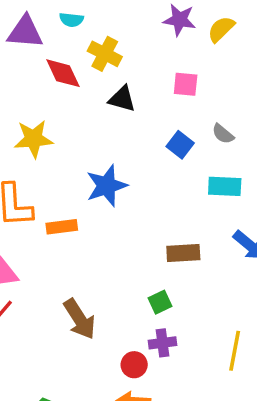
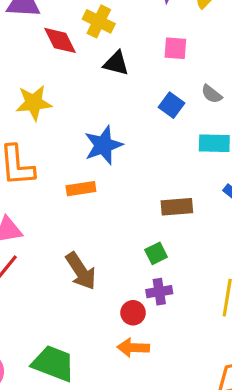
orange rectangle: (62, 227) -> (81, 189), moved

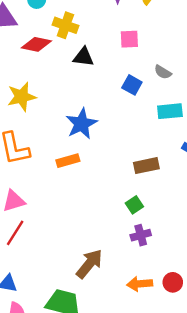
red diamond: (60, 40) -> (36, 44), turned -44
brown arrow: (81, 271) -> (89, 264), moved, turned -100
red circle: (133, 313) -> (173, 282), moved
orange arrow: (133, 348) -> (140, 284), moved

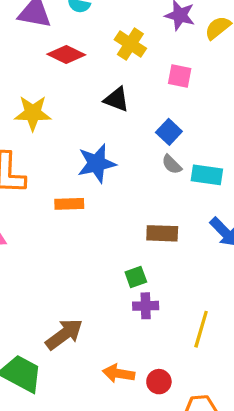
yellow cross: (65, 25) -> (130, 44), moved
black triangle: (83, 57) -> (117, 99), moved
gray semicircle: (163, 72) -> (172, 164), moved
purple cross: (141, 235) -> (146, 306), moved

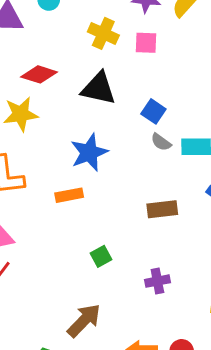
red diamond: (66, 54) -> (39, 74), moved
pink square: (180, 76) -> (146, 43), moved
black triangle: (117, 99) -> (99, 88), size x1.4
green square: (136, 277) -> (101, 256), moved

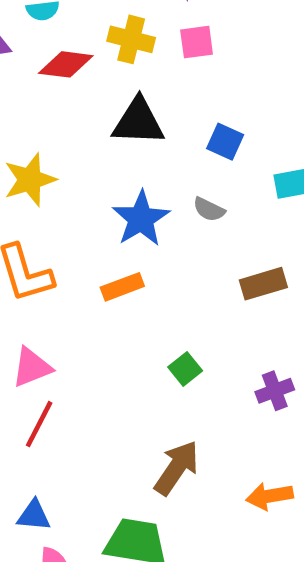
red diamond: (39, 74) -> (66, 64), moved
gray semicircle: (161, 142) -> (209, 209), moved

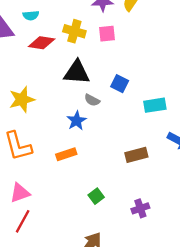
gray semicircle: (209, 209) -> (92, 100), moved
blue star: (141, 219) -> (76, 121), size x0.7

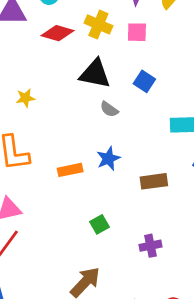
blue square: (120, 84) -> (144, 81), moved
yellow star: (22, 99) -> (25, 98), size x0.6
blue star: (76, 121) -> (108, 159), moved

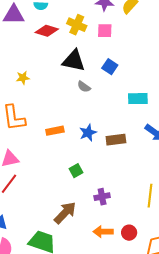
blue star: (108, 159) -> (88, 133), moved
purple cross: (150, 246) -> (102, 197), moved

